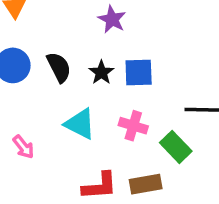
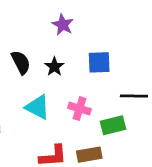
blue square: (139, 73) -> (99, 62), moved
green rectangle: (176, 147) -> (113, 125), turned -60

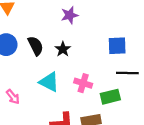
purple star: (63, 25) -> (70, 15), turned 30
blue square: (99, 62) -> (117, 46), moved

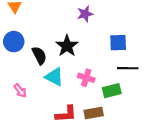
purple star: (70, 15) -> (85, 14), moved
black semicircle: (36, 46) -> (39, 55), moved
black star: (63, 49) -> (67, 46), size x1.5

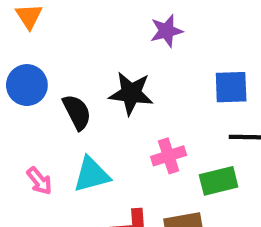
black star: (67, 46) -> (131, 93), turned -30
cyan triangle: (54, 77) -> (91, 175), moved, turned -42
pink cross: (86, 78) -> (169, 156), turned -35

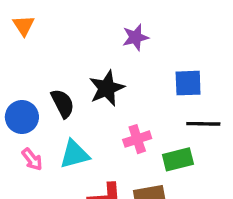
blue circle: (27, 85) -> (22, 117), moved
black star: (131, 93) -> (107, 88), turned -30

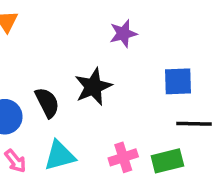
pink cross: (137, 139) -> (123, 157), moved

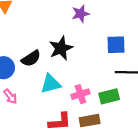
black semicircle: (47, 103) -> (31, 59), turned 84
cyan triangle: (60, 156) -> (51, 84), moved

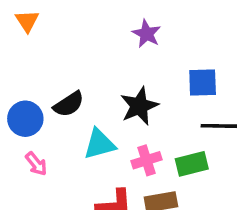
purple star: (80, 14) -> (147, 34), turned -30
black star: (61, 48) -> (139, 106), moved

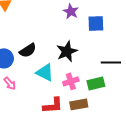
blue square: (203, 83) -> (96, 23), moved
cyan triangle: (99, 144) -> (45, 72), turned 42

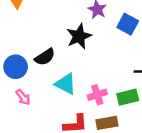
blue square: (96, 23) -> (128, 24), turned 30
black star: (67, 51) -> (79, 36), moved

